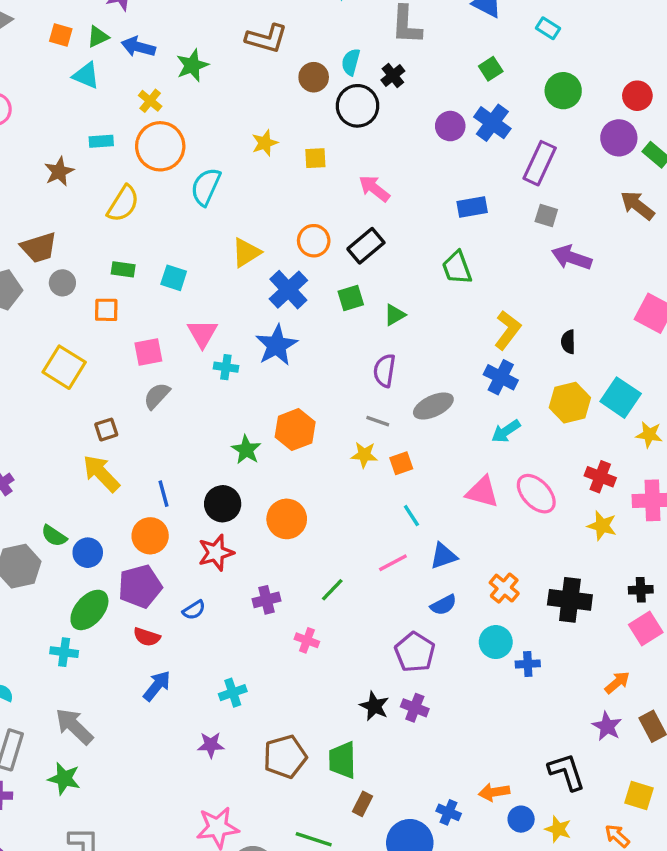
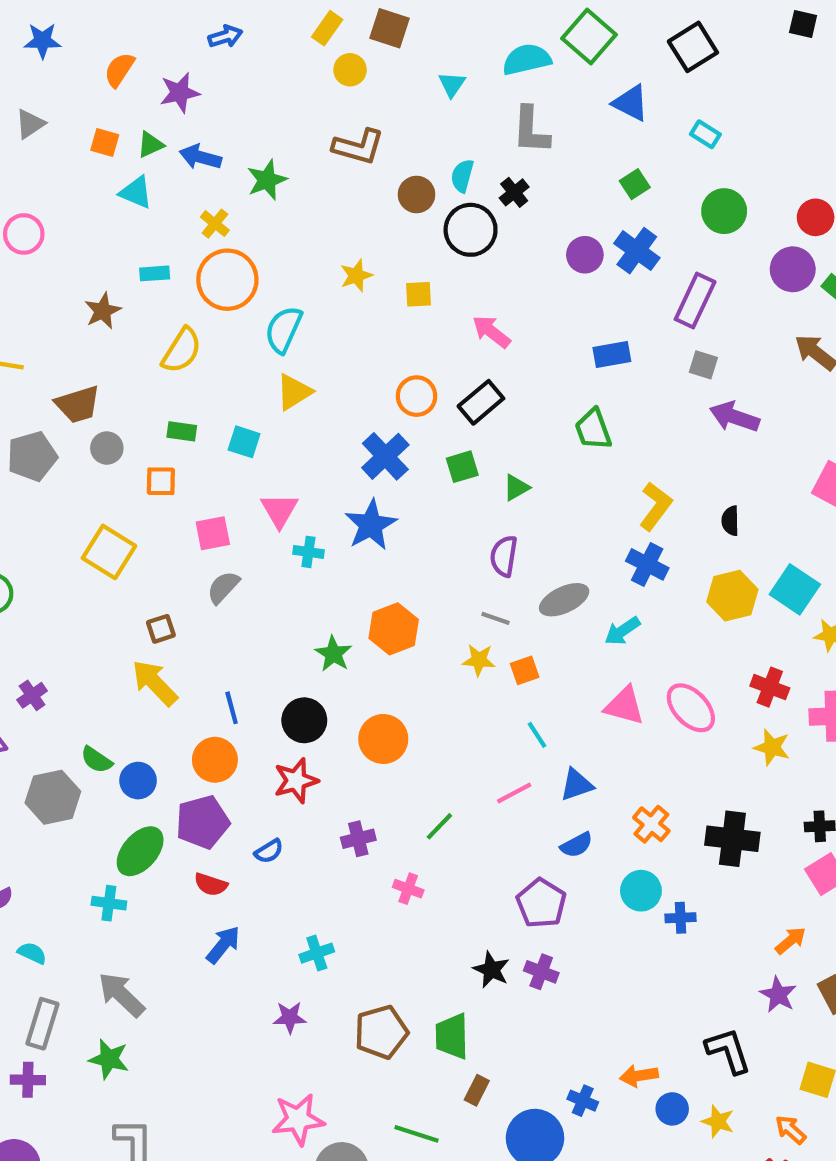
yellow triangle: (246, 253) -> (294, 392), moved
cyan arrow: (506, 431) -> (622, 631), moved

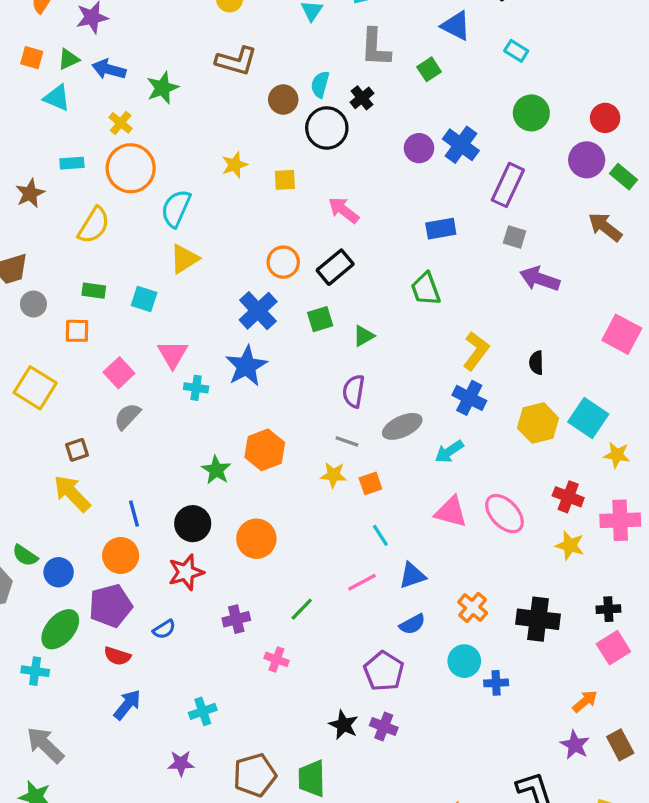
green square: (635, 184) -> (429, 69), moved
pink square: (213, 533) -> (119, 373), turned -32

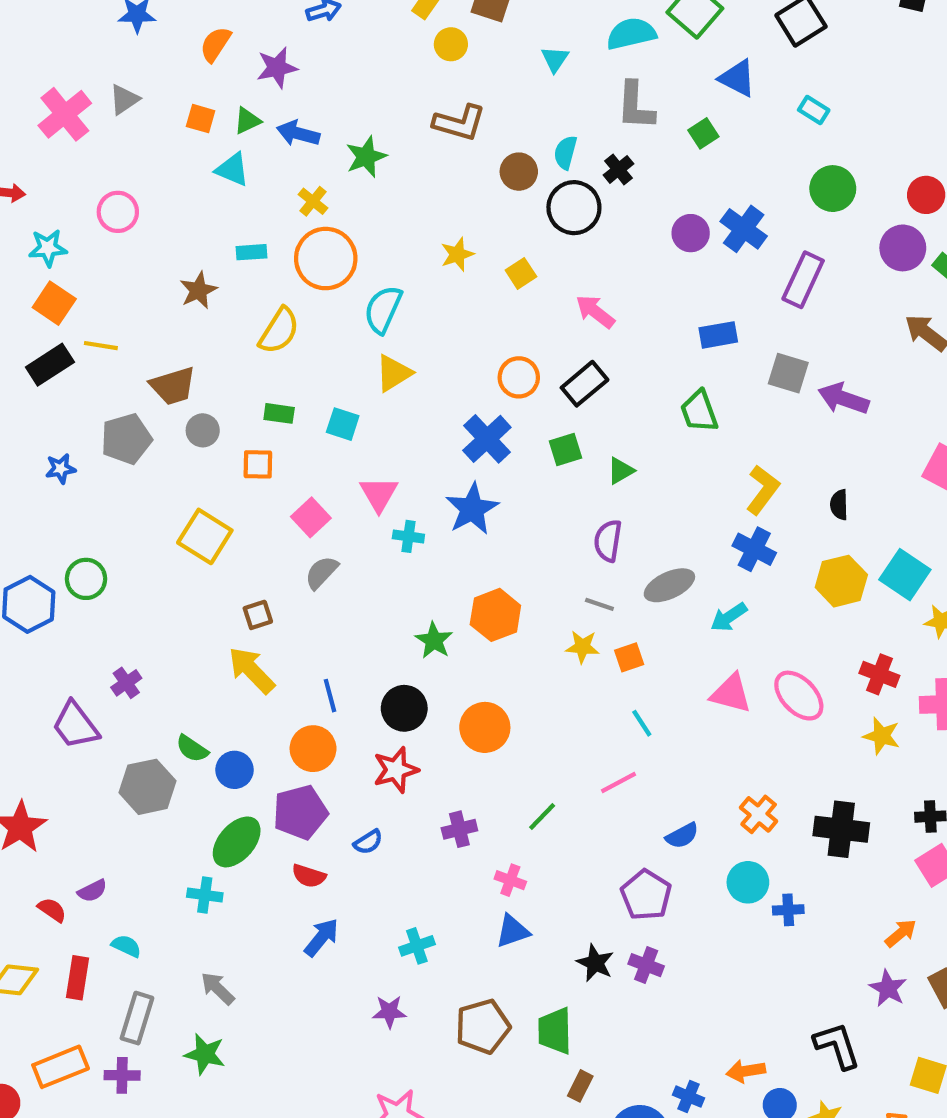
yellow square: (285, 180) -> (521, 273), turned -30
gray square: (515, 237) -> (788, 373), moved, size x1.4
blue triangle: (412, 576) -> (512, 931), moved
gray arrow: (45, 745) -> (218, 988), size x0.7

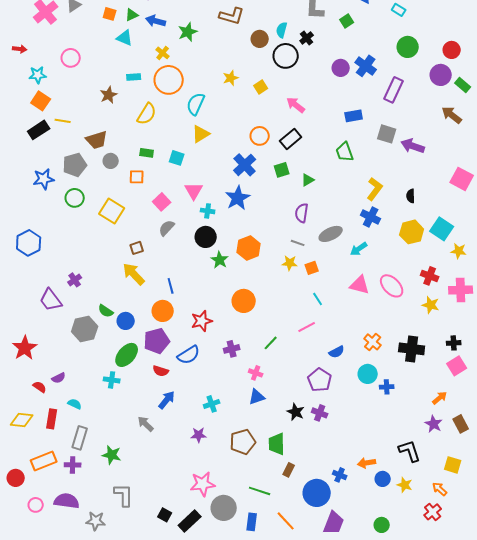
blue star: (61, 469) -> (44, 179), size x1.5
green circle: (86, 579) -> (75, 198), moved
black circle: (404, 708) -> (206, 237), moved
blue semicircle: (368, 842) -> (189, 355), size x1.6
gray arrow: (218, 988) -> (146, 424), moved

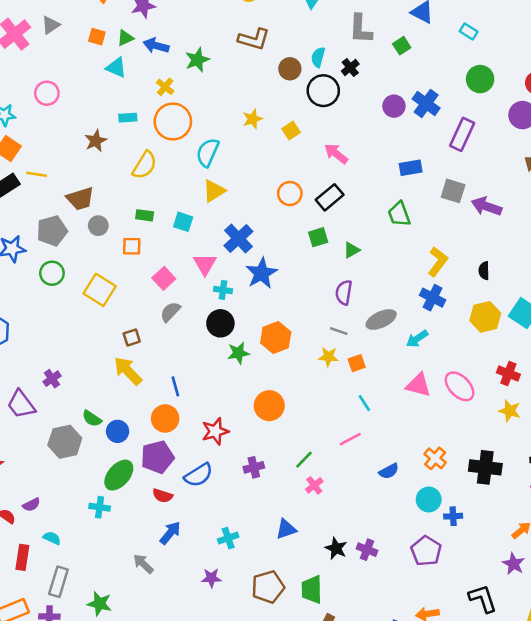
blue cross: (245, 165) -> (238, 239), moved
green star: (220, 260) -> (238, 353), turned 30
pink cross: (256, 373) -> (314, 485), moved, turned 32
purple pentagon: (320, 380) -> (426, 551), moved

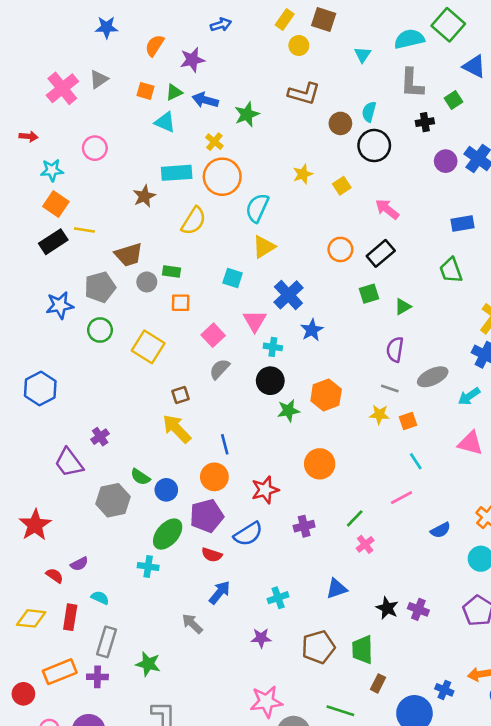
black cross: (350, 68) -> (425, 122), moved, turned 30
cyan rectangle: (128, 118) -> (177, 173), size x1.6
green rectangle: (145, 215) -> (172, 272), moved
blue star: (262, 273) -> (312, 330), size x0.7

